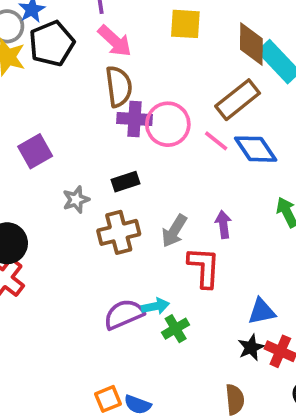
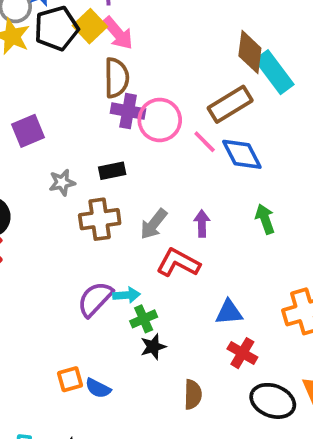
yellow square: (185, 24) -> (90, 26), moved, turned 36
red L-shape: (204, 267) -> (178, 263), turned -72
purple semicircle: (124, 314) -> (95, 299), turned -30
black star: (251, 347) -> (153, 347), moved

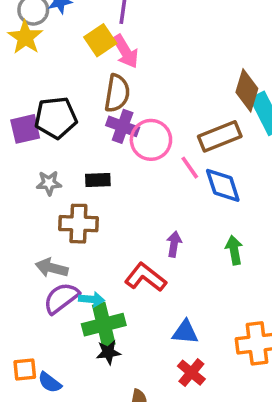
black pentagon: (56, 28) -> (56, 118), moved
gray arrow: (154, 224) -> (52, 268), moved, turned 56
green cross: (144, 319) -> (104, 325), size x1.6

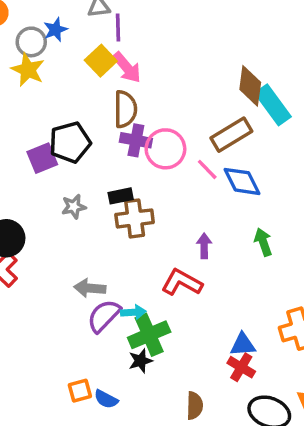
brown cross: (78, 224) -> (135, 218), moved
blue triangle: (185, 332) -> (243, 345), moved
black star: (108, 352) -> (141, 361), moved

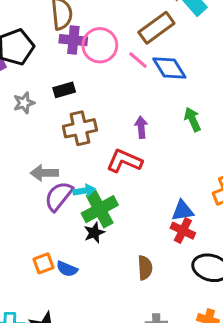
brown cross: (135, 218) -> (80, 128), moved

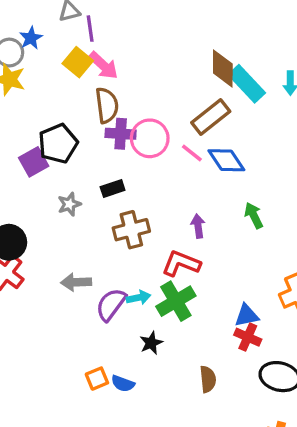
gray arrow: (44, 173) -> (76, 282), moved
green cross: (100, 209) -> (176, 301), moved

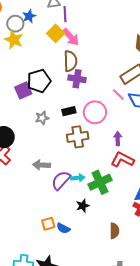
pink circle: (150, 138) -> (95, 112), moved
red L-shape: (181, 264) -> (122, 160), moved

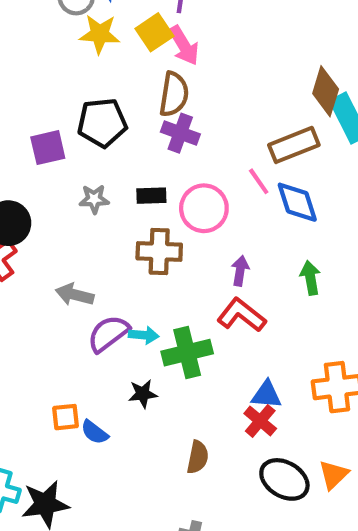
yellow star: (14, 40) -> (100, 34), moved, turned -30
purple square: (23, 90) -> (48, 148), moved

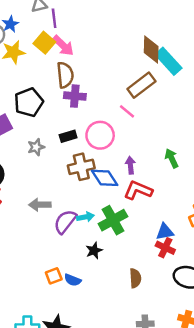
blue diamond: (297, 202) -> (105, 178), moved

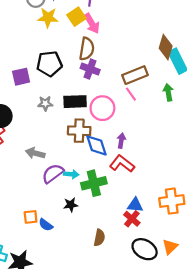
brown rectangle: (141, 85) -> (135, 75), moved
black rectangle: (68, 136) -> (75, 102), size x1.5
green arrow: (172, 158) -> (168, 92), moved

